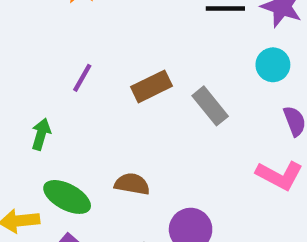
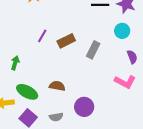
purple line: (82, 78) -> (42, 36), moved
gray rectangle: (210, 106) -> (93, 50), turned 66

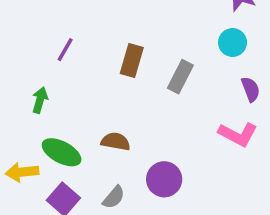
purple line: (42, 36) -> (65, 50), moved
brown rectangle: (66, 41) -> (132, 60), turned -48
gray semicircle: (56, 117) -> (114, 197), turned -40

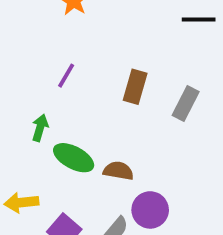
green ellipse: (62, 152) -> (74, 158), moved
purple circle: (164, 179) -> (150, 210), moved

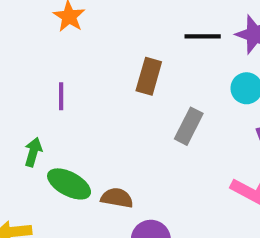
purple line: (66, 76) -> (61, 96), turned -30
brown rectangle: (135, 87) -> (149, 76), moved

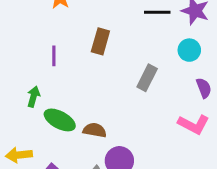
brown rectangle: (149, 76) -> (100, 41), moved

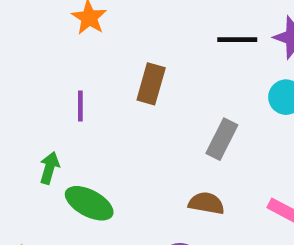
brown semicircle: (95, 130) -> (206, 203), moved

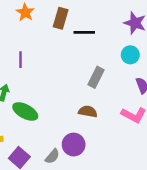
black line: (237, 40) -> (84, 32), moved
brown rectangle: (151, 84) -> (61, 18), moved

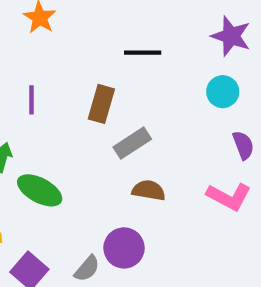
brown rectangle: (61, 18) -> (101, 104), moved
gray rectangle: (96, 77) -> (132, 143), moved, turned 30

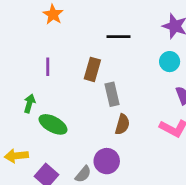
gray rectangle: (132, 143) -> (112, 94), turned -70
brown semicircle: (149, 190) -> (122, 124), turned 96

